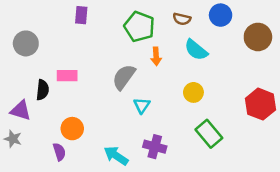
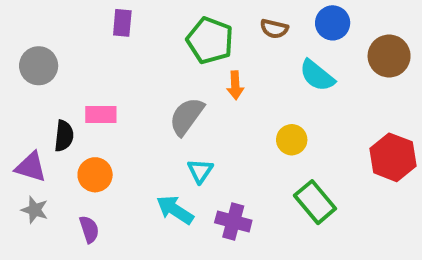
cyan semicircle: (196, 50) -> (317, 75), moved
cyan triangle: (142, 105) -> (200, 171), moved
orange circle: (72, 129) -> (95, 175), moved
gray star: (13, 139) -> (35, 210), moved
cyan arrow: (116, 156) -> (175, 210), moved

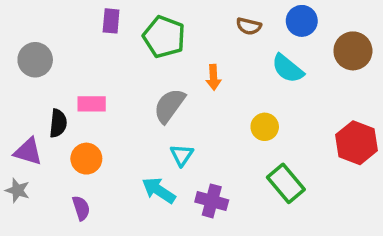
green pentagon: (210, 40) -> (164, 37), moved
gray star: (35, 210) -> (18, 190), moved

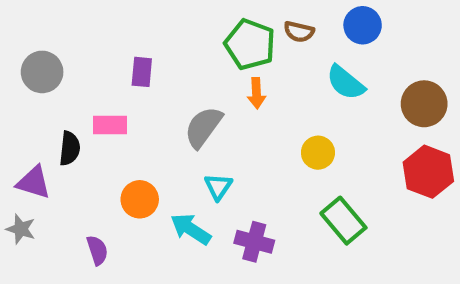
purple rectangle: (111, 21) -> (142, 72), moved
green pentagon: (164, 37) -> (250, 44), moved
brown circle: (353, 51) -> (424, 104), moved
orange circle: (86, 159) -> (140, 199), moved

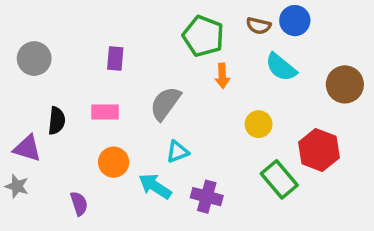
brown semicircle: (299, 32) -> (259, 26), moved
orange arrow: (256, 93) -> (222, 76), moved
pink rectangle: (110, 125) -> (105, 112), moved
red hexagon: (428, 172) -> (319, 150), moved
cyan triangle: (218, 187) -> (177, 152), turned 35

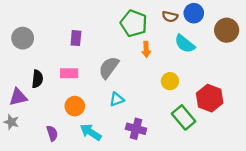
brown circle: (345, 84) -> (227, 30), moved
purple triangle: (27, 148) -> (18, 97), turned -30
cyan arrow: (155, 186) -> (91, 132), moved

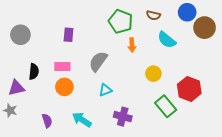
blue circle: (194, 13) -> (187, 12), moved
orange circle: (75, 106) -> (64, 87), moved

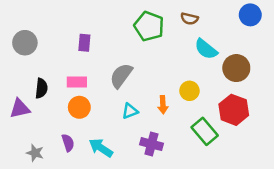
blue circle: (187, 12) -> (250, 15), moved
brown circle: (205, 28) -> (236, 68), moved
orange arrow: (132, 45) -> (163, 105), moved
gray star: (10, 110) -> (35, 153), moved
purple semicircle: (47, 121) -> (68, 143), moved

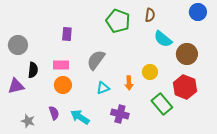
brown semicircle: (189, 19) -> (150, 15), turned -96
gray circle: (25, 43) -> (18, 45), moved

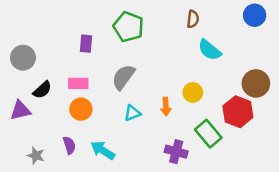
green pentagon: (118, 21) -> (128, 27), moved
brown circle: (187, 54) -> (256, 83), moved
black semicircle: (33, 70) -> (42, 90), turned 42
purple cross: (120, 114) -> (176, 152), moved

